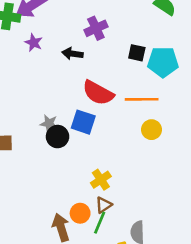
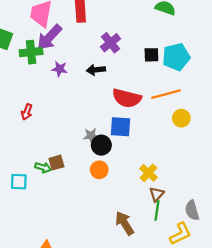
orange circle: (80, 213) -> (99, 170), moved

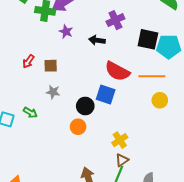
black square: (151, 55) -> (148, 39), size x1.5
gray star: (91, 136) -> (53, 92), moved
brown square: (56, 163) -> (51, 66), moved

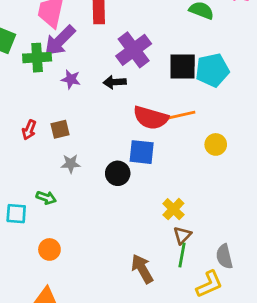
purple cross: (115, 20) -> (134, 50), size x1.4
orange line: (152, 76) -> (177, 116), moved
orange circle: (78, 127) -> (49, 249), moved

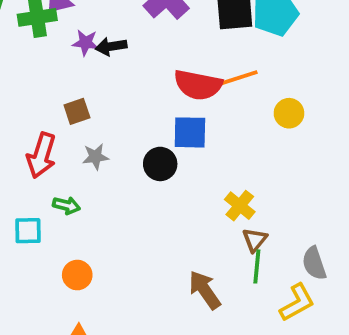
black arrow: (115, 82) -> (111, 46), moved
red arrow: (29, 130) -> (41, 155), moved, size x1.6

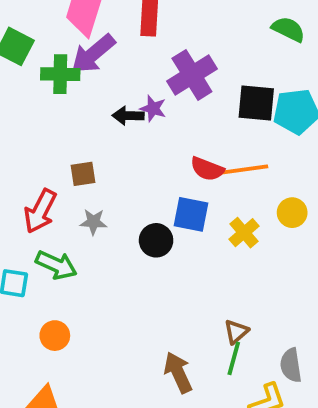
purple star: (86, 43) -> (153, 109), moved
red semicircle: (198, 85) -> (207, 169), size x0.7
green arrow: (66, 205) -> (56, 265), size x1.5
yellow cross: (240, 206) -> (244, 233), moved

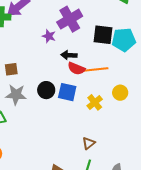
black arrow: (128, 116) -> (69, 55), moved
gray star: (93, 222) -> (16, 95), size x1.5
black circle: (156, 240) -> (46, 90), moved
brown triangle: (236, 332) -> (89, 143), moved

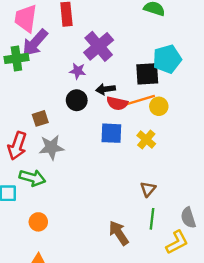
black square: (103, 35) -> (147, 74), moved
black circle: (46, 90) -> (77, 100), moved
yellow circle: (120, 93) -> (159, 106), moved

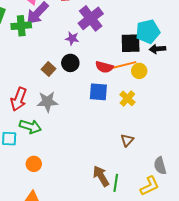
black arrow: (106, 89) -> (158, 49), moved
brown square: (40, 118) -> (49, 69), moved, turned -32
green line: (152, 219) -> (116, 183), moved

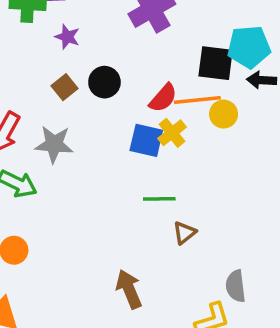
purple star: (72, 38) -> (67, 37), moved
red semicircle: (104, 67) -> (163, 98), turned -72
yellow cross: (127, 98) -> (172, 133), moved
green line: (116, 183) -> (159, 199), moved, turned 72

